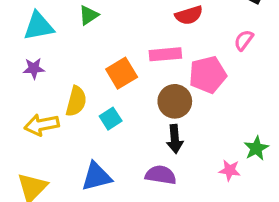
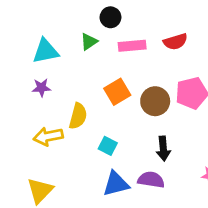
pink rectangle: (165, 54) -> (132, 46), moved
brown circle: (175, 101) -> (155, 101), moved
cyan square: (111, 119) -> (108, 146), moved, turned -30
blue triangle: (96, 176) -> (116, 184), moved

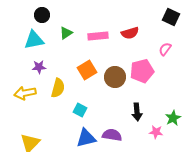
black circle: (110, 17) -> (42, 15), moved
purple star: (41, 88) -> (39, 67), moved
yellow arrow: (48, 136) -> (25, 93), moved
black arrow: (163, 149) -> (137, 112), moved

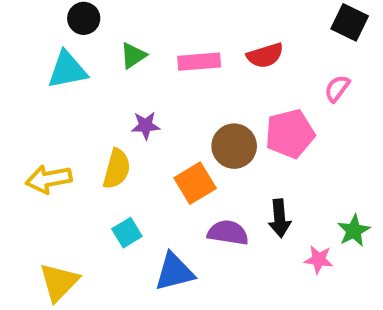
purple star: (39, 67) -> (146, 126), moved
orange square: (87, 70) -> (195, 183), moved
cyan square: (80, 110) -> (127, 233), moved, turned 32
purple semicircle: (112, 135) -> (228, 233), moved

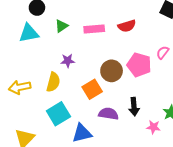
pink semicircle: (337, 88) -> (163, 52), moved
pink pentagon: (290, 134) -> (139, 65), turned 30
cyan square: (127, 233) -> (58, 114), size x1.6

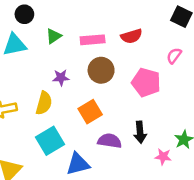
pink semicircle: (163, 52) -> (174, 56), moved
brown circle: (112, 71) -> (101, 70), moved

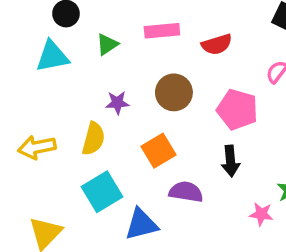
pink rectangle: (93, 40) -> (162, 31), moved
black arrow: (140, 132) -> (230, 161), moved

